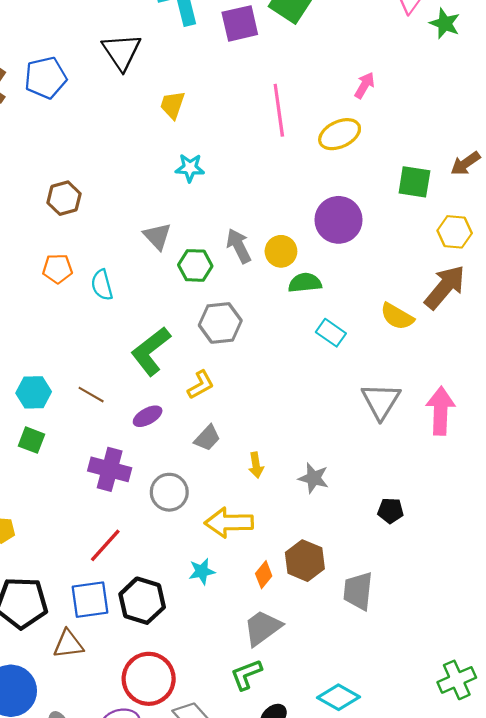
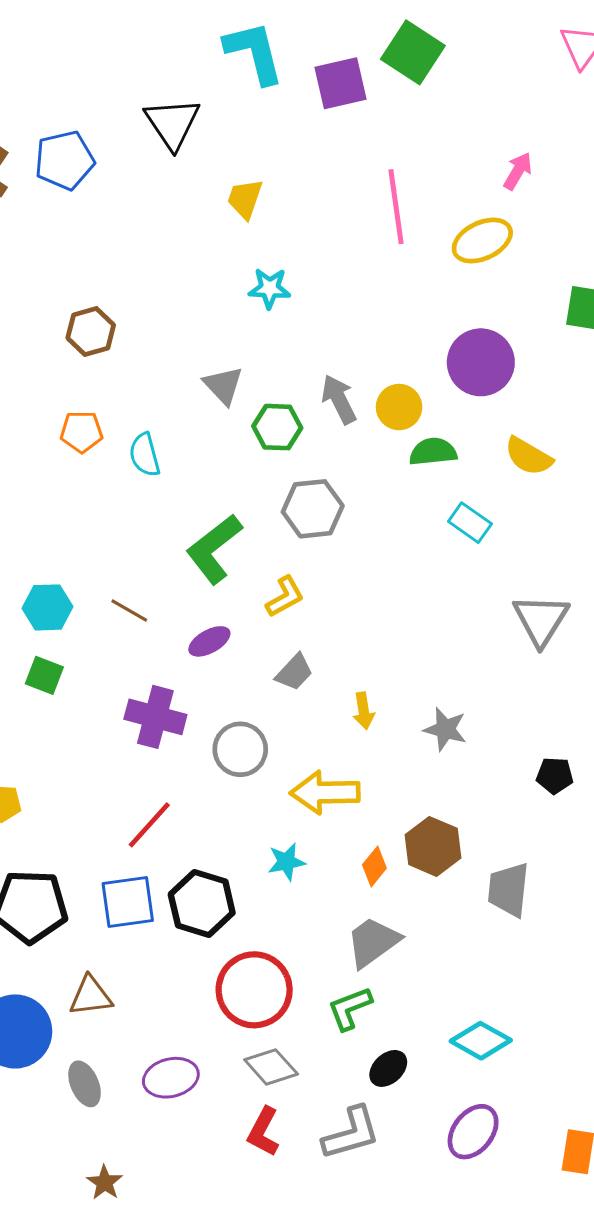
yellow semicircle: (397, 316) -> (529, 456), moved
brown triangle: (68, 644) -> (91, 996), moved
red circle: (149, 679) -> (254, 990), moved

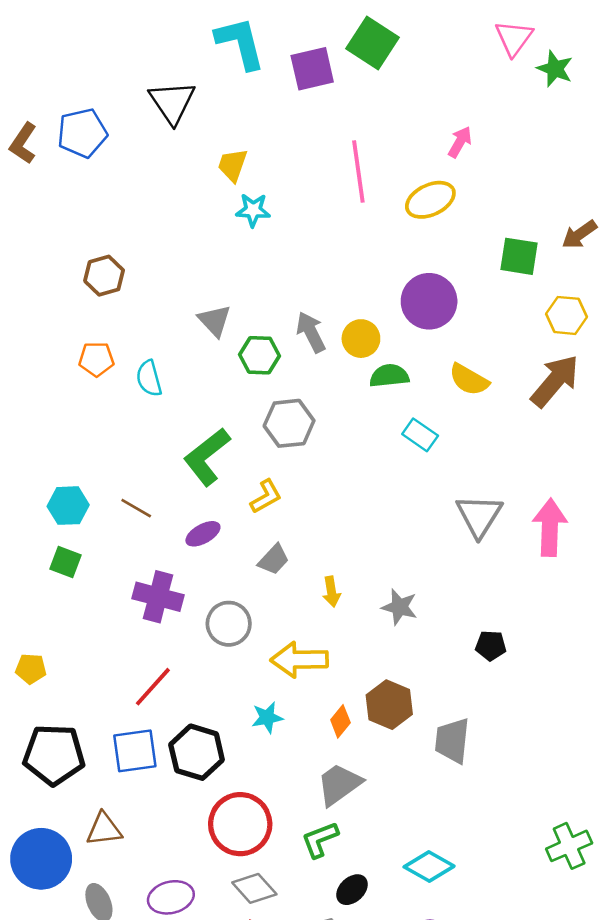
cyan star: (270, 288) -> (253, 210), moved

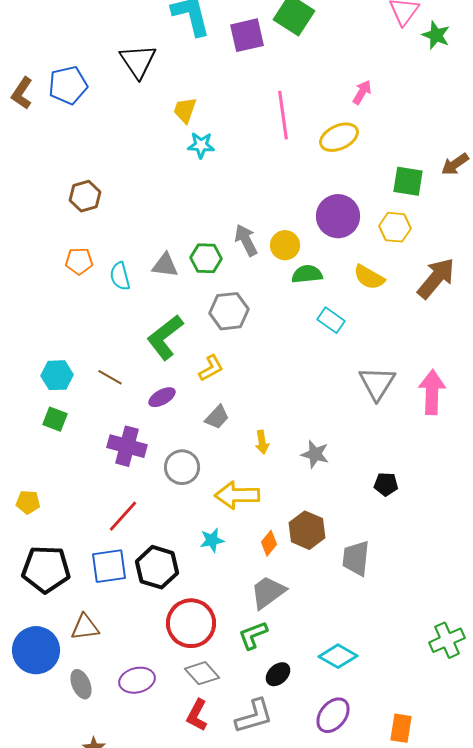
yellow hexagon: (567, 315) -> (395, 227), moved
gray triangle: (215, 321) -> (165, 265), moved, turned -40

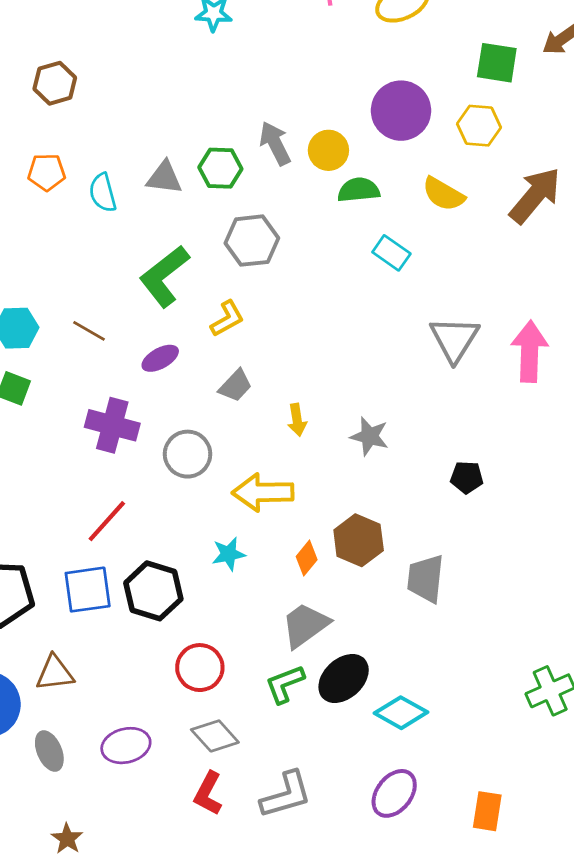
red circle: (191, 623) -> (200, 668), size x0.7
black ellipse: (278, 674) -> (344, 678), moved, size x1.5

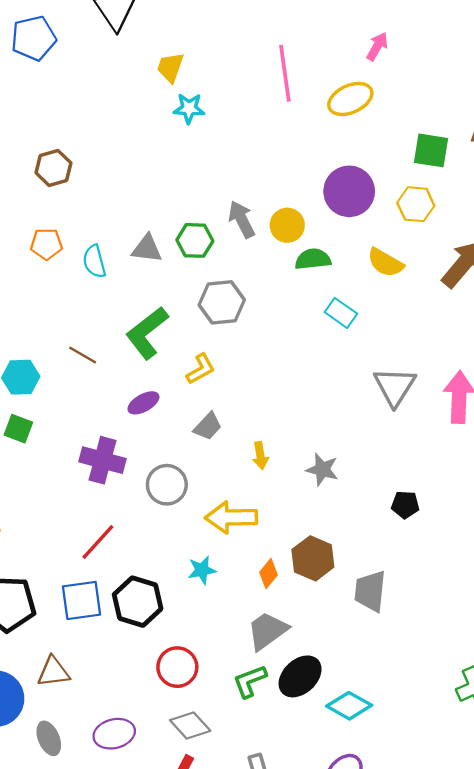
brown line: (89, 331) -> (83, 355), moved

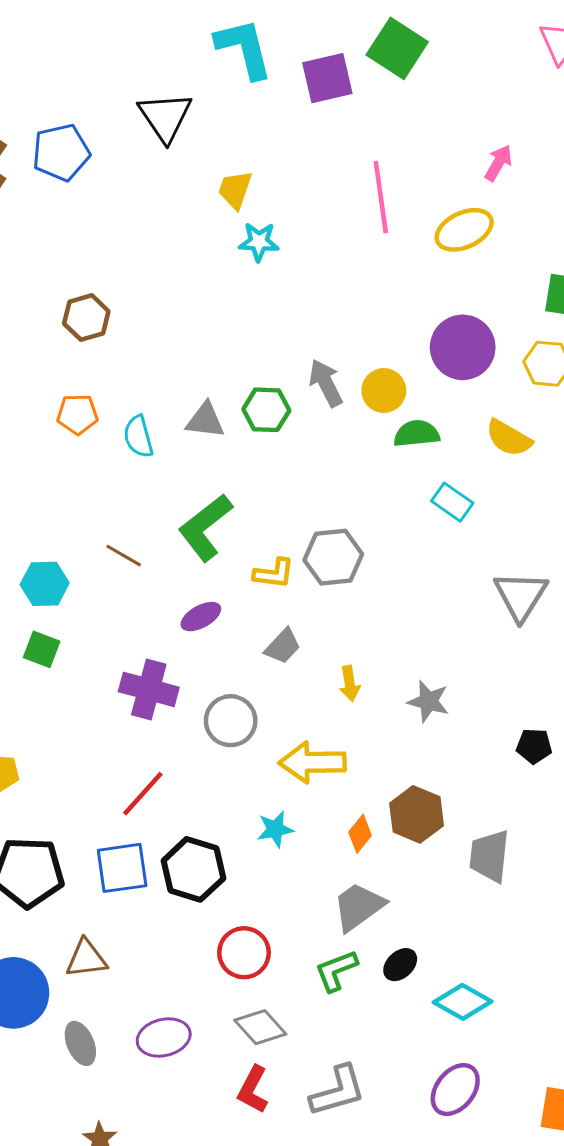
gray hexagon: (222, 302) -> (333, 557), moved
yellow L-shape: (201, 369) -> (274, 573), turned 36
black ellipse: (300, 676) -> (400, 965), size x0.6

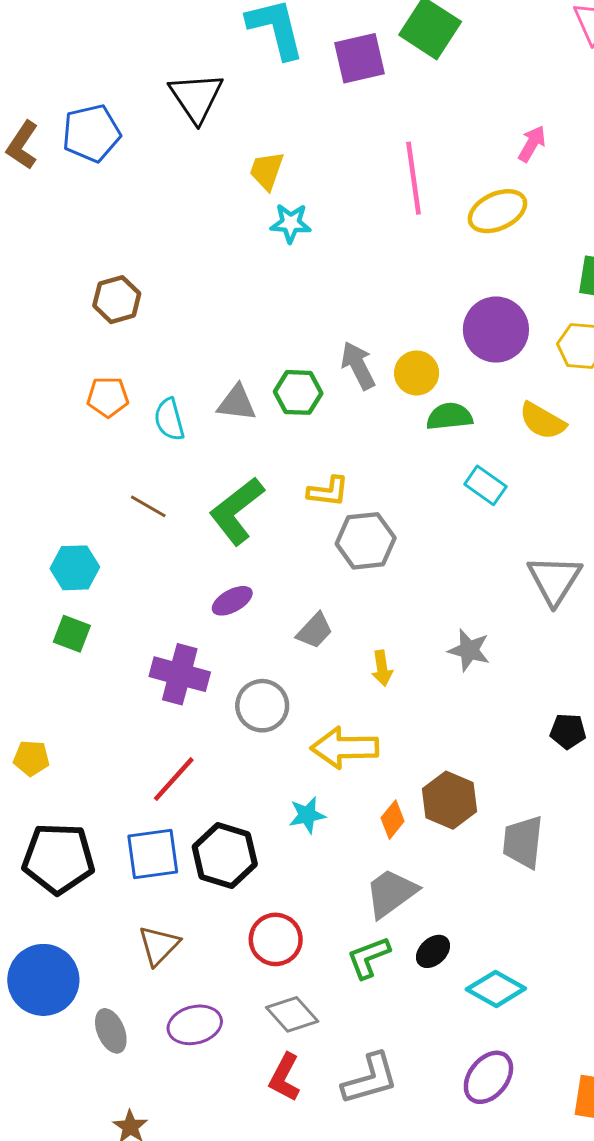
brown line: (124, 556) -> (148, 506), moved
yellow L-shape: (274, 573) -> (328, 491), moved
gray star: (428, 701) -> (469, 650), moved
brown triangle: (86, 959) -> (159, 945), moved, turned -39

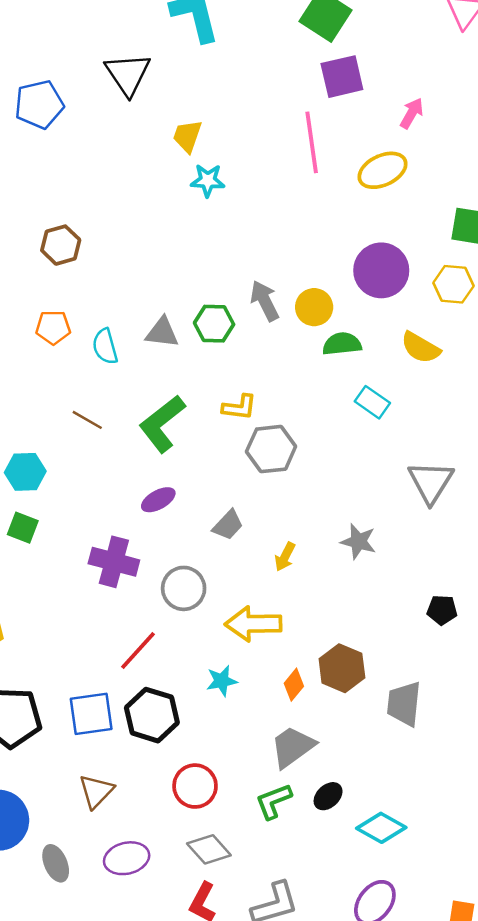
purple square: (360, 58) -> (342, 77), moved
yellow arrow: (382, 668) -> (285, 557), turned 36
red line: (174, 779) -> (138, 650), moved

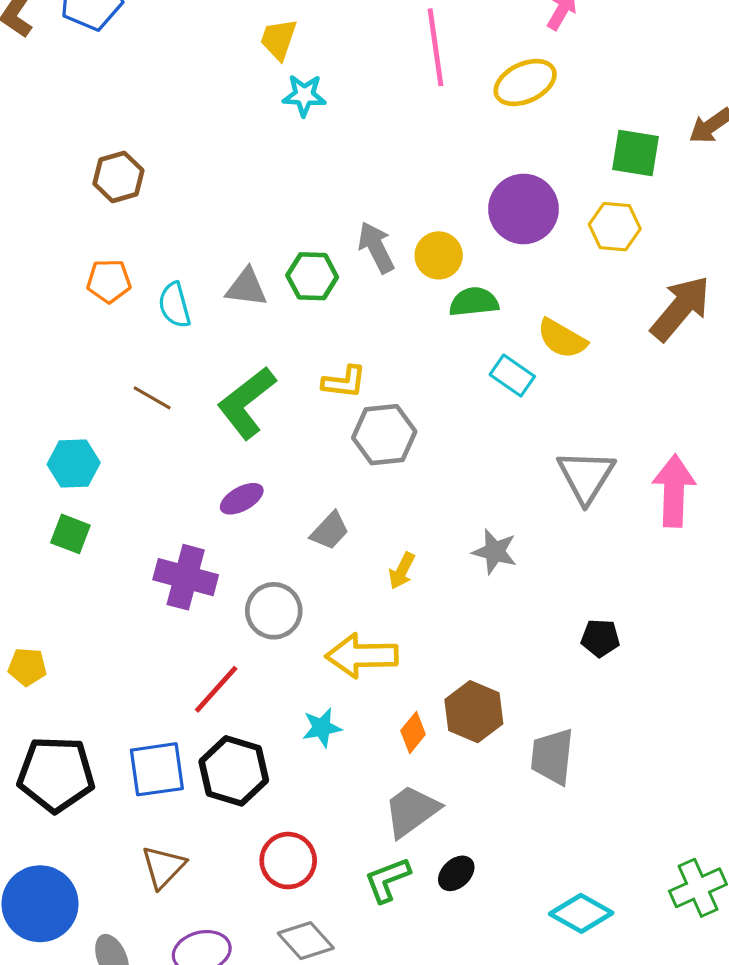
yellow semicircle: (421, 348) -> (562, 339), moved
cyan diamond: (381, 828) -> (581, 913), moved

